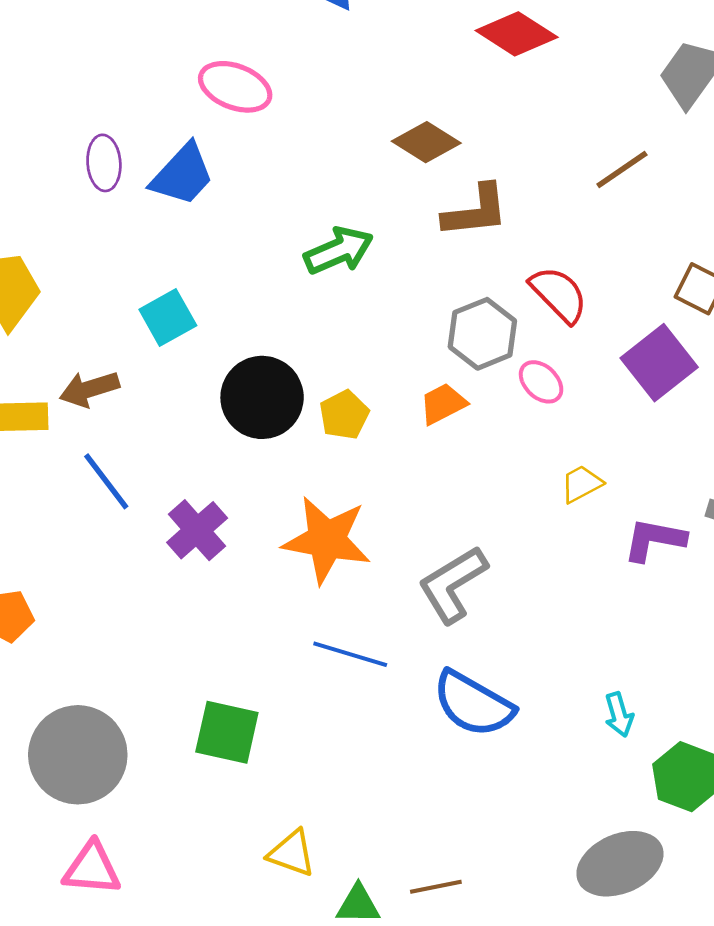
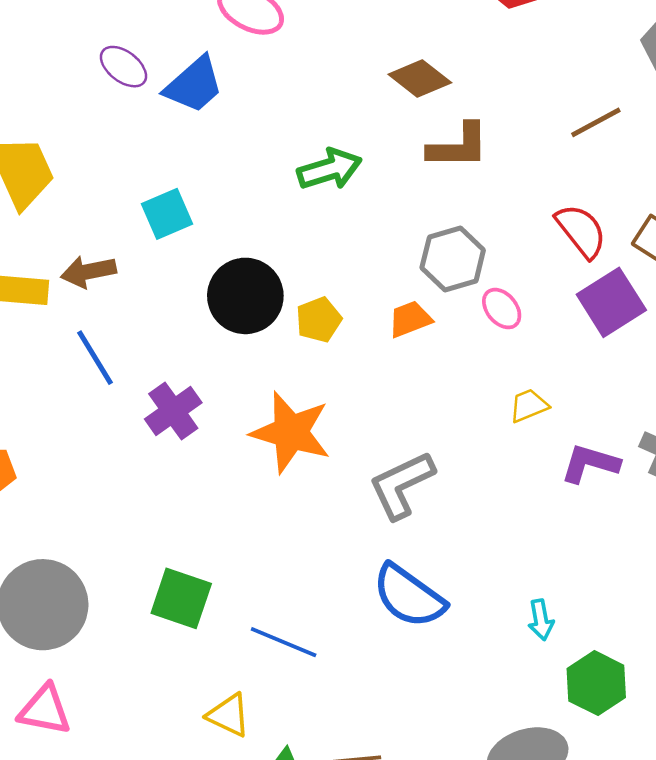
purple ellipse: (104, 163) -> (123, 67), turned -54
red semicircle: (559, 294) -> (581, 231), moved
blue line: (350, 654) -> (284, 642), moved

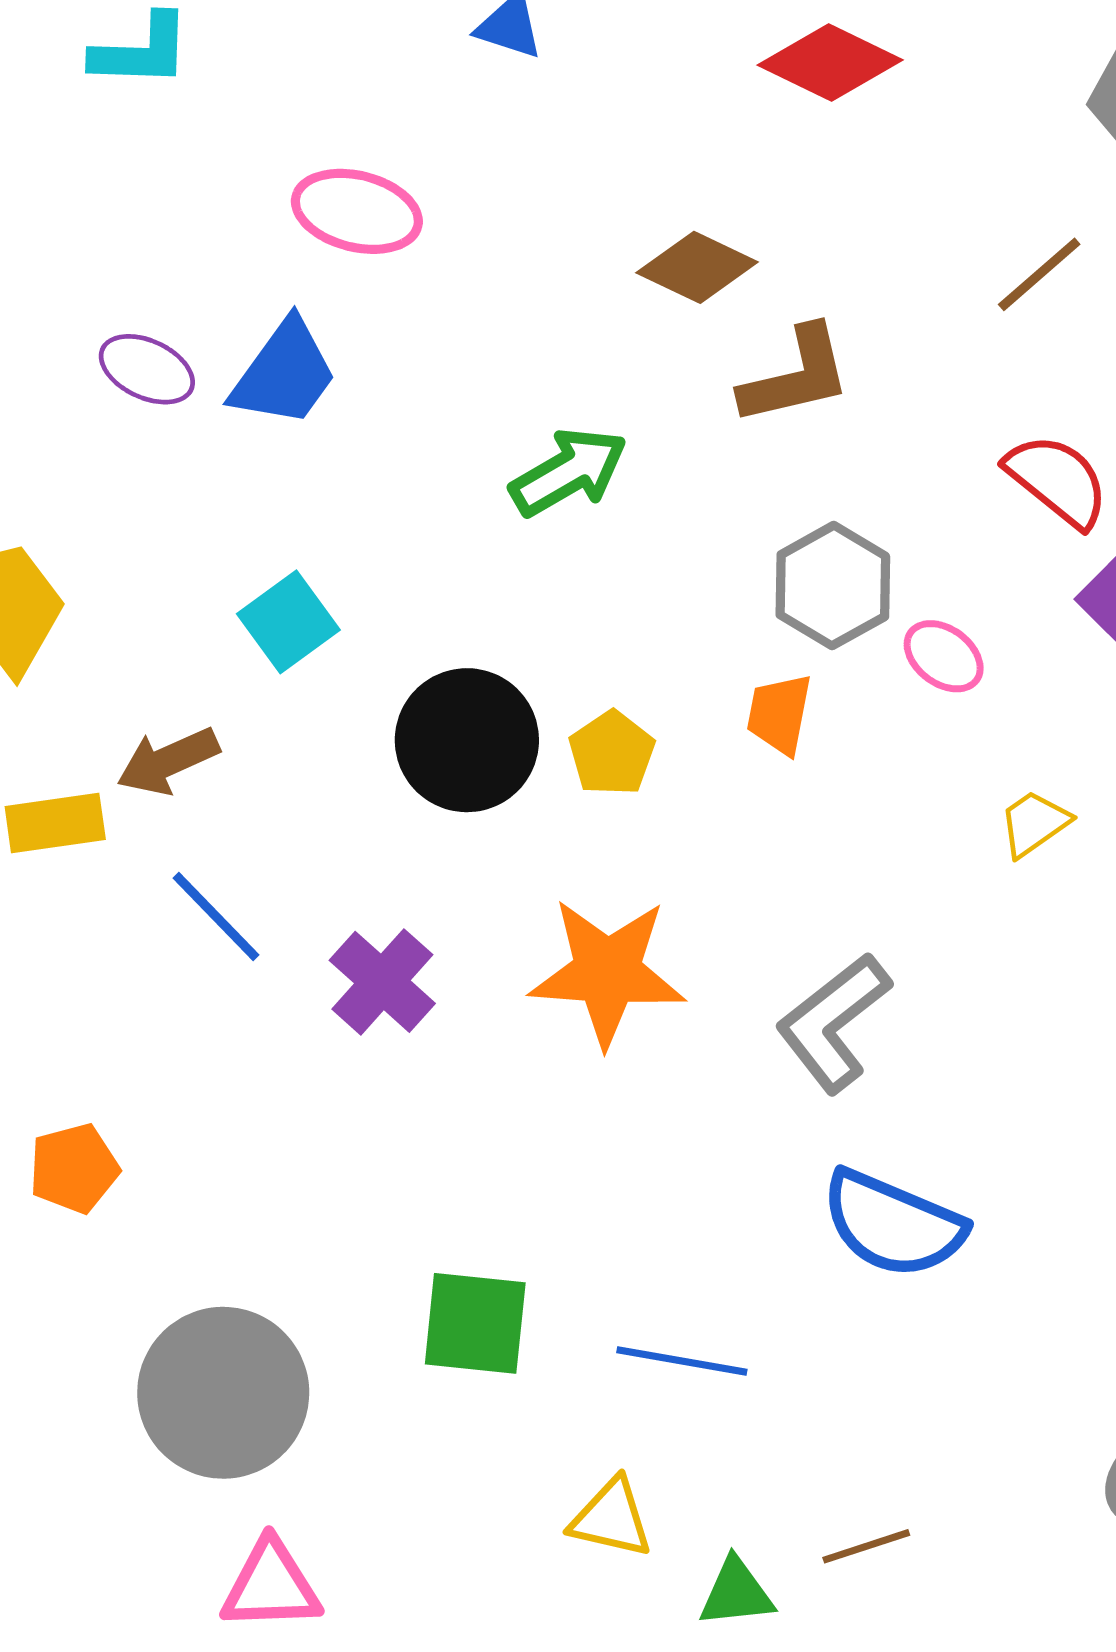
orange trapezoid: (410, 319) -> (779, 714), turned -45

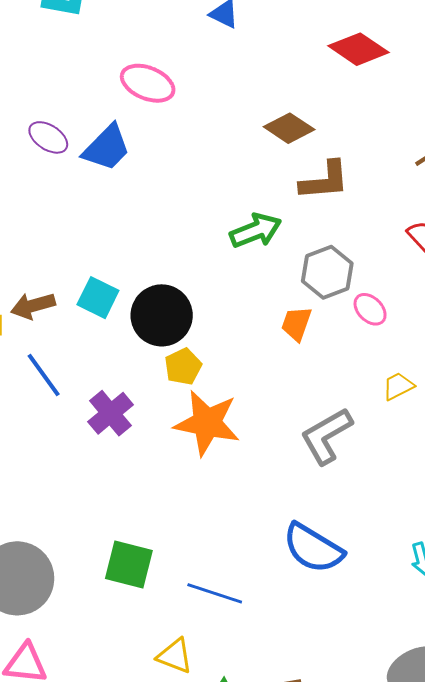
green arrow: (569, 472) -> (256, 231), moved
cyan square: (288, 622) -> (98, 298), moved, turned -36
yellow pentagon: (612, 753) -> (183, 367), moved
gray L-shape: (833, 1023) -> (326, 436), moved

